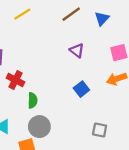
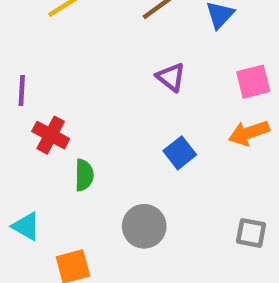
gray circle: (39, 127) -> (144, 226), moved
gray square: (100, 130) -> (251, 233), moved

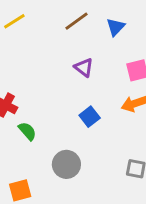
green semicircle: (84, 175) -> (27, 131), turned -42

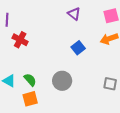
green semicircle: (27, 131) -> (30, 80), moved

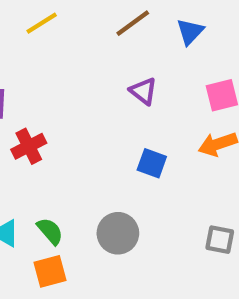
red cross: (20, 40) -> (29, 146), turned 35
blue square: (78, 48) -> (152, 163), turned -32

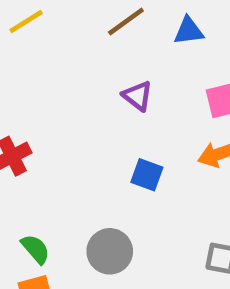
blue triangle: (190, 32) -> (189, 31), turned 40

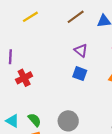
blue square: (147, 175) -> (80, 74), moved

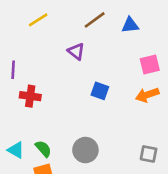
purple triangle: (81, 50) -> (76, 51), moved
red cross: (24, 78) -> (30, 96), turned 35

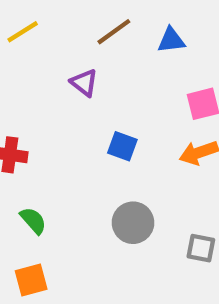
green semicircle: (43, 149) -> (33, 221), moved
gray circle: (85, 150) -> (133, 223), moved

